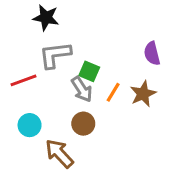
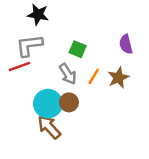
gray L-shape: (55, 55) -> (29, 45), moved
green square: (89, 71) -> (78, 49), moved
cyan circle: (30, 125) -> (48, 104), moved, size x1.5

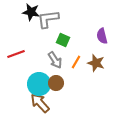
gray L-shape: (29, 45) -> (48, 19), moved
brown star: (118, 78) -> (96, 63), turned -30

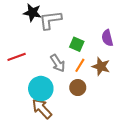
green square: (63, 40) -> (77, 44), moved
brown circle: (56, 83) -> (78, 88), moved

